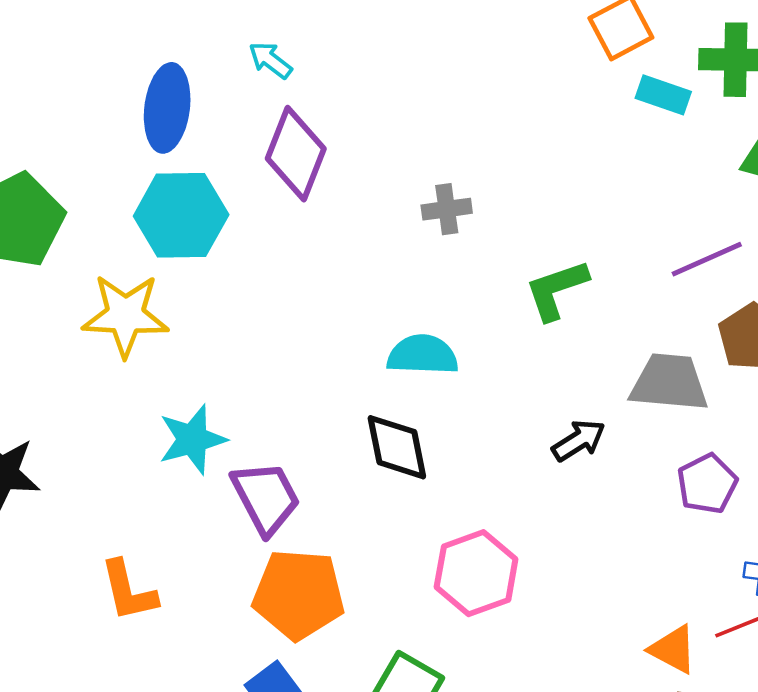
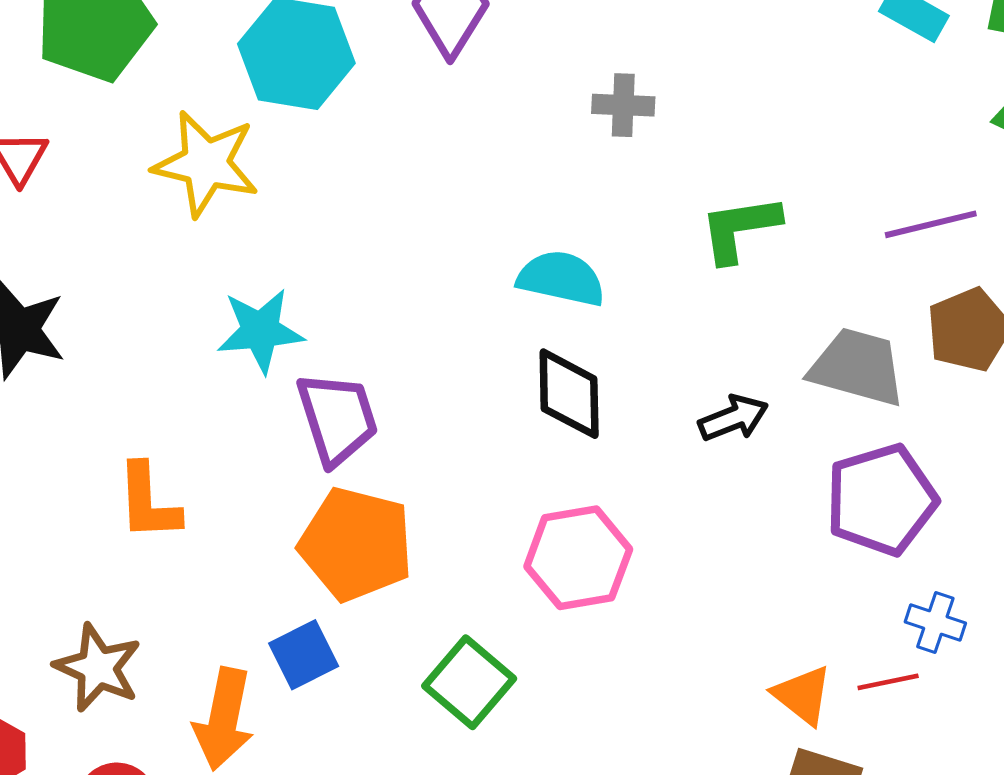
black diamond: (397, 447) -> (569, 394), moved
purple pentagon: (707, 484) -> (881, 500), size x1.5

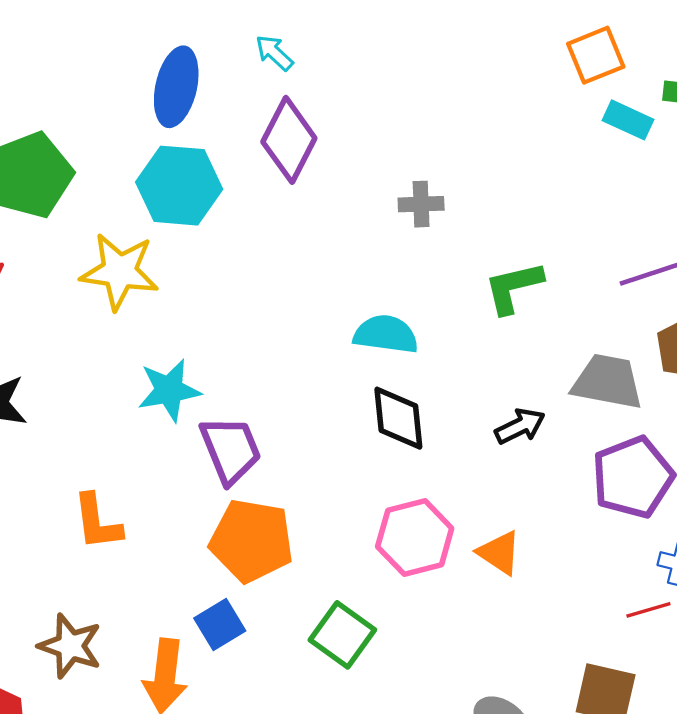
orange triangle: (803, 695) -> (499, 553), moved

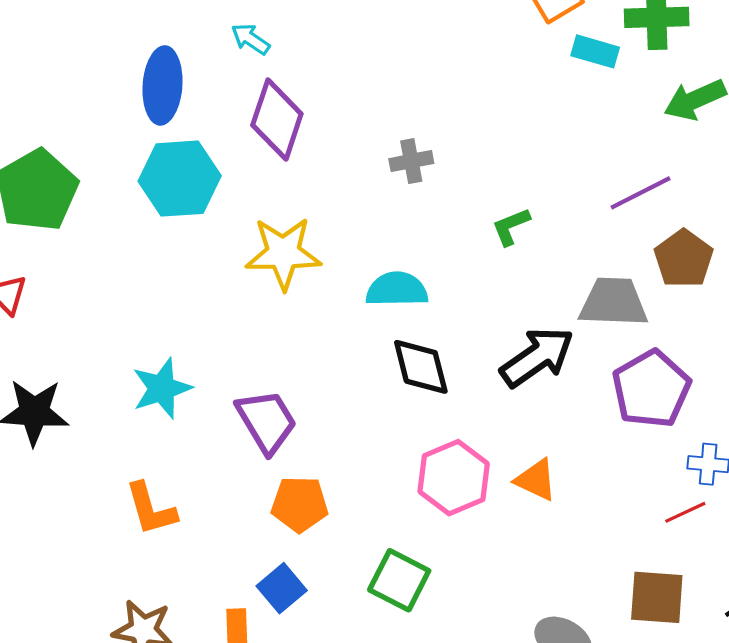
yellow star: (120, 271) -> (283, 253), moved
green L-shape: (513, 287) -> (511, 226), size x0.7
cyan star: (169, 390) -> (162, 388), moved
black arrow: (520, 426) -> (537, 357), size x1.6
orange pentagon: (252, 541) -> (300, 504), size x0.7

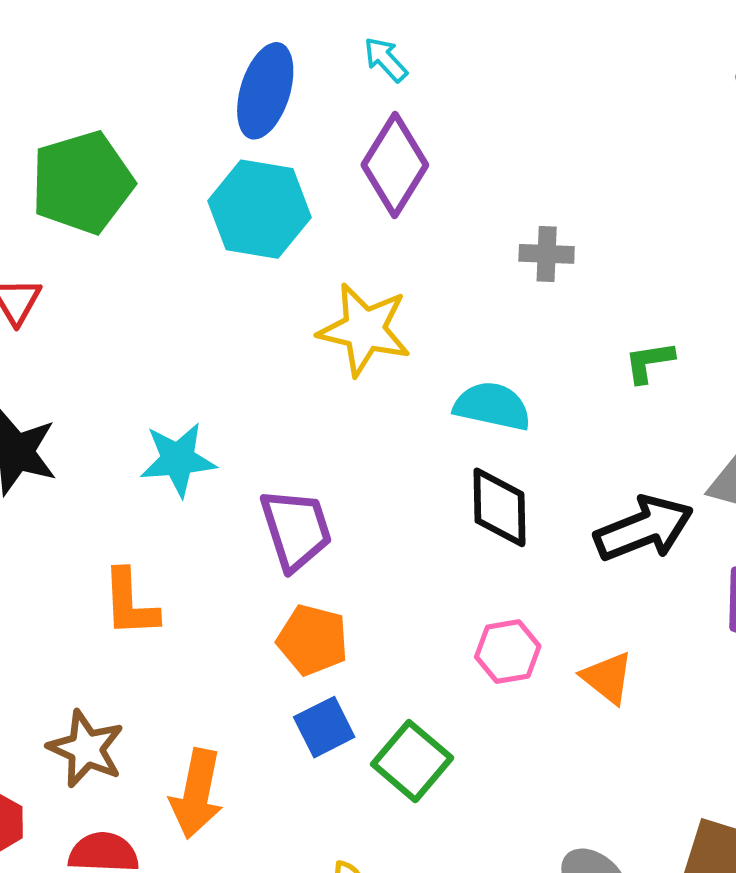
pink hexagon: (454, 478) -> (508, 652), size x0.7
blue square: (282, 588) -> (324, 727), moved

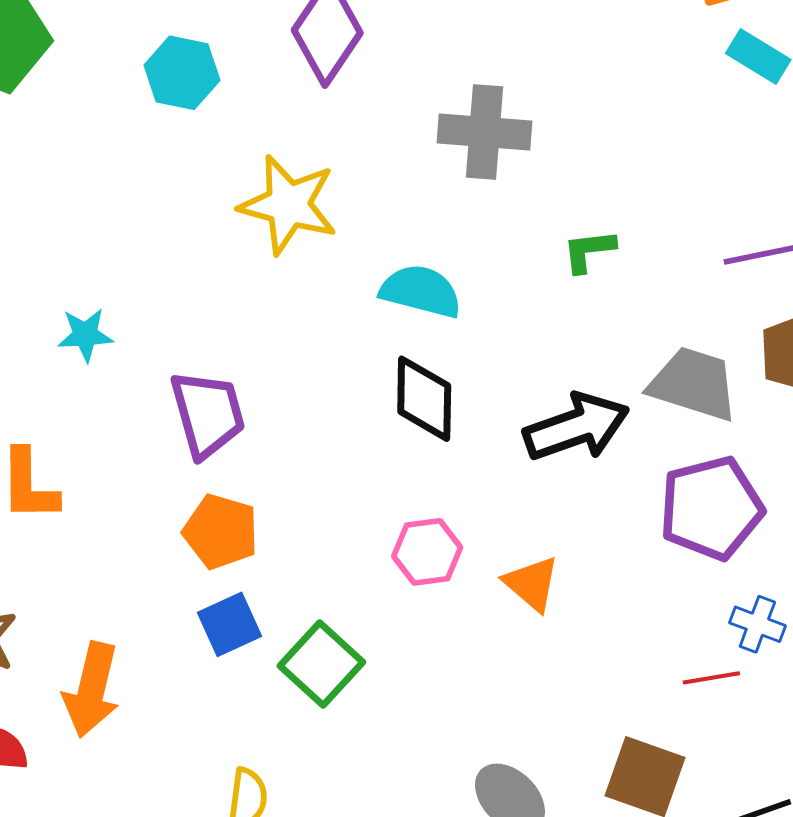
cyan hexagon: (259, 209) -> (182, 73), size x0.7
gray cross: (547, 254) -> (485, 132), size x1.6
cyan star: (178, 460) -> (85, 335), size x0.7

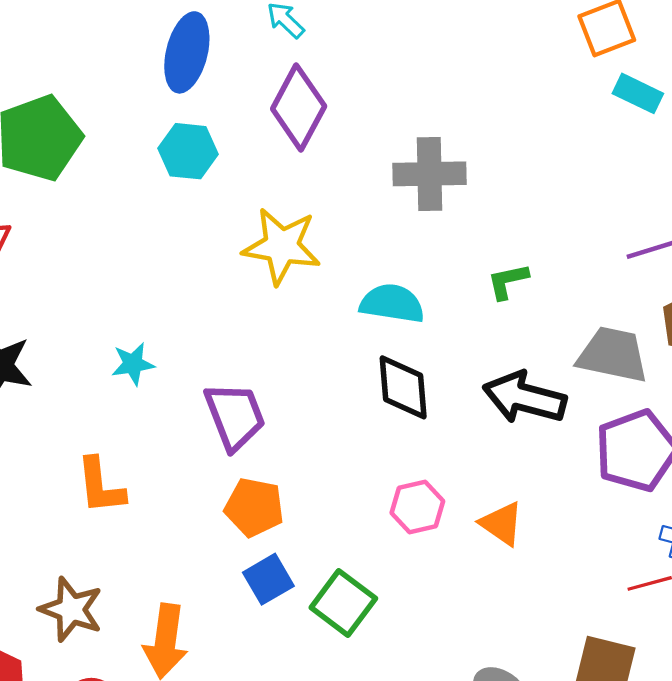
green L-shape: (589, 251) -> (508, 281), moved
black arrow: (576, 427) -> (524, 398), turned -140

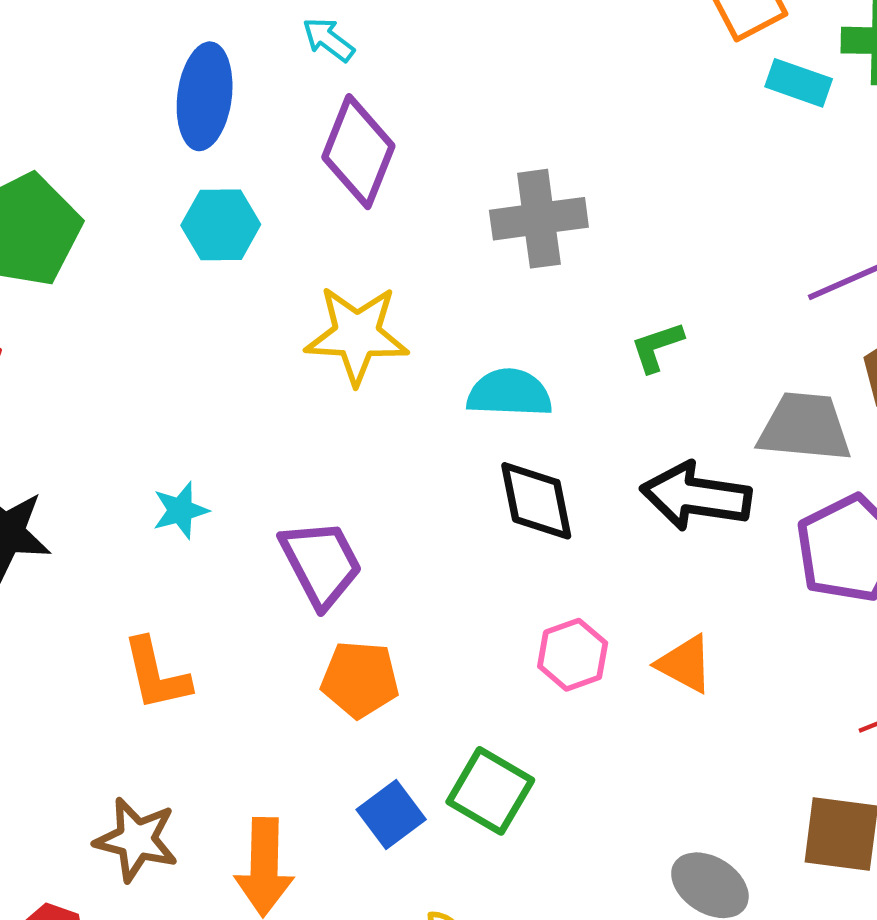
blue square: (268, 579) -> (391, 814), moved

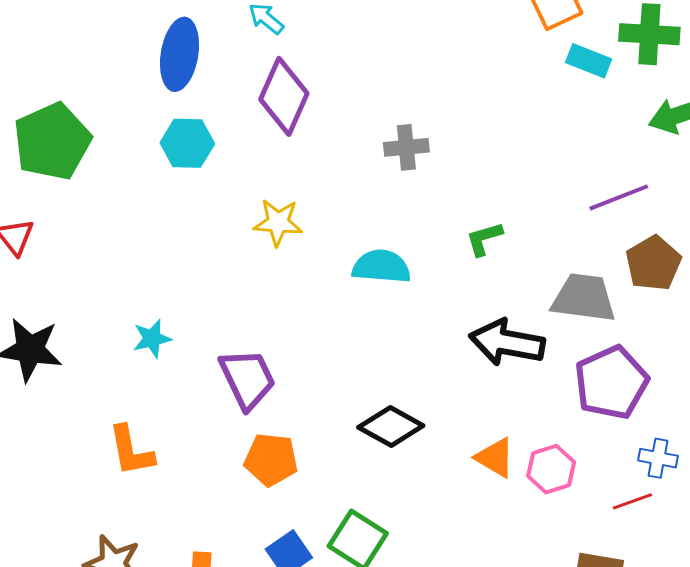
gray cross: (539, 219) -> (406, 147), size x0.7
yellow star: (357, 335) -> (278, 222), size x0.7
black diamond: (536, 501) -> (391, 426), moved, turned -52
pink hexagon: (573, 655) -> (551, 469), moved

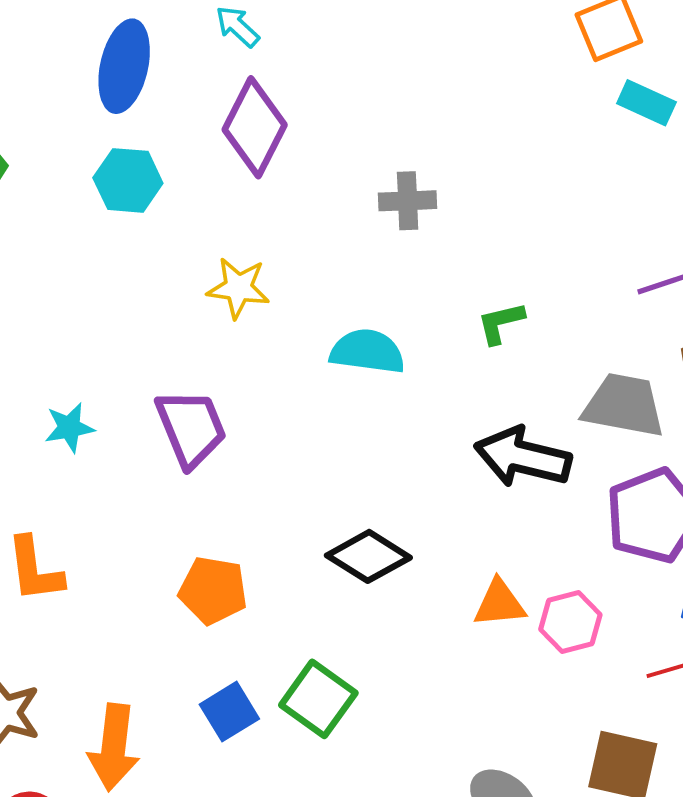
purple trapezoid: (247, 379) -> (191, 428), moved
orange triangle: (495, 458) -> (499, 603), turned -39

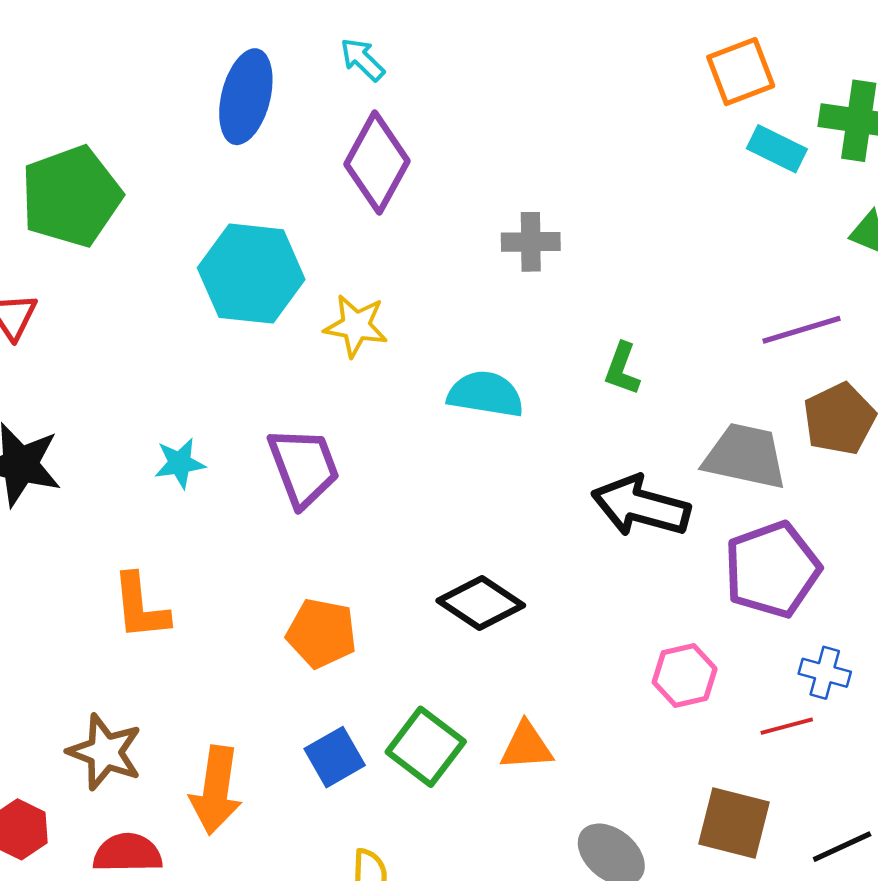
cyan hexagon: (128, 180) -> (251, 274), moved, size x1.5
green L-shape: (501, 323) -> (622, 369), turned -58
orange triangle: (499, 603) -> (526, 746), moved

